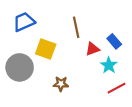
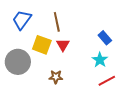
blue trapezoid: (24, 22) -> (22, 20), turned -30
brown line: (76, 27) -> (57, 22), moved
red triangle: (92, 49) -> (63, 45), moved, turned -40

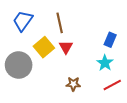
blue rectangle: (105, 38) -> (110, 40), turned 64
yellow square: (42, 45) -> (44, 47), turned 30
brown star: (56, 77) -> (73, 84), moved

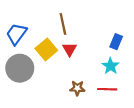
blue trapezoid: (23, 21) -> (16, 34), moved
red line: (112, 85) -> (107, 89), moved, turned 30

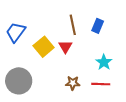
brown line: (63, 24) -> (73, 25), moved
blue rectangle: (116, 42) -> (98, 26), moved
gray circle: (20, 68) -> (19, 81), moved

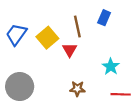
blue rectangle: (98, 26) -> (104, 18), moved
yellow square: (44, 47) -> (47, 38), moved
red line: (101, 84) -> (121, 94), moved

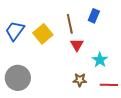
red triangle: (70, 50) -> (77, 45), moved
brown star: (77, 89) -> (80, 80), moved

